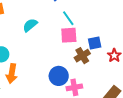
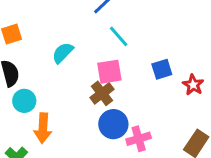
pink square: (69, 35) -> (109, 72), moved
brown cross: (82, 56) -> (102, 93), moved

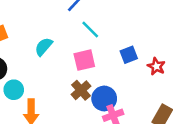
brown cross: (102, 93) -> (81, 90), moved
blue circle: (113, 124) -> (104, 99), moved

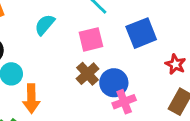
blue square: (129, 55) -> (141, 33), size x1.5
red star: (156, 66) -> (175, 64), moved

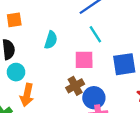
cyan semicircle: (45, 25) -> (51, 40), turned 144

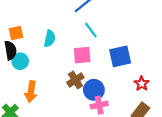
orange square: (14, 20) -> (16, 33), moved
cyan circle: (16, 72) -> (20, 61), moved

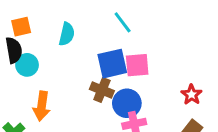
pink square: (82, 55) -> (137, 65), moved
blue square: (120, 56) -> (112, 64), moved
brown cross: (75, 80) -> (102, 90), turned -35

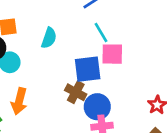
pink square: (137, 65) -> (112, 54), moved

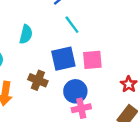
pink square: (112, 54) -> (92, 60), moved
brown cross: (76, 92) -> (38, 80), moved

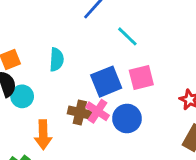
cyan line: (72, 25) -> (127, 36), moved
pink cross: (81, 108) -> (98, 111), moved, turned -36

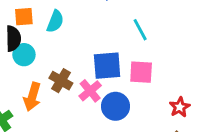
cyan semicircle: (57, 60) -> (55, 21), moved
brown cross: (80, 113) -> (61, 81), moved

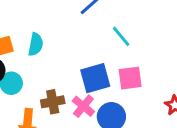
brown cross: (61, 81) -> (53, 102), turned -30

